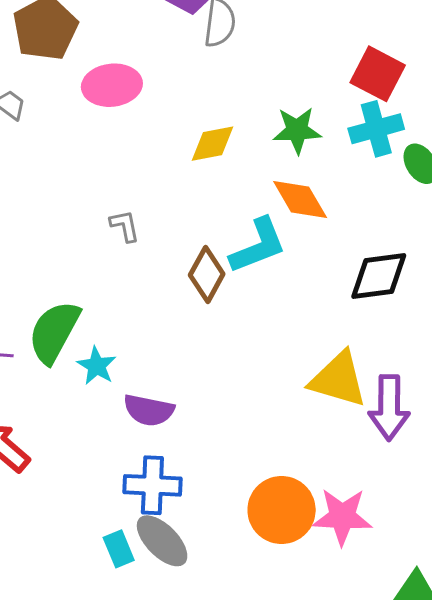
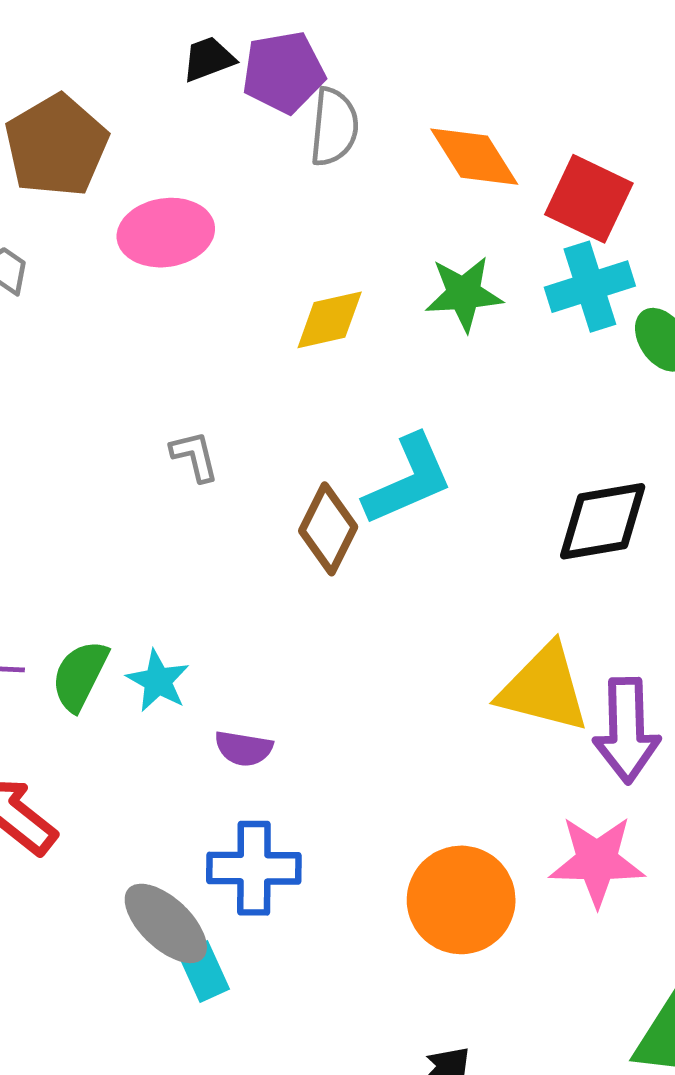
orange diamond: (300, 200) -> (474, 157), moved
green semicircle: (54, 332) -> (80, 676), moved, size x0.7
purple semicircle: (149, 410) -> (244, 748), size x0.7
pink star: (342, 517) -> (597, 861), moved
gray ellipse: (162, 541) -> (166, 923), moved

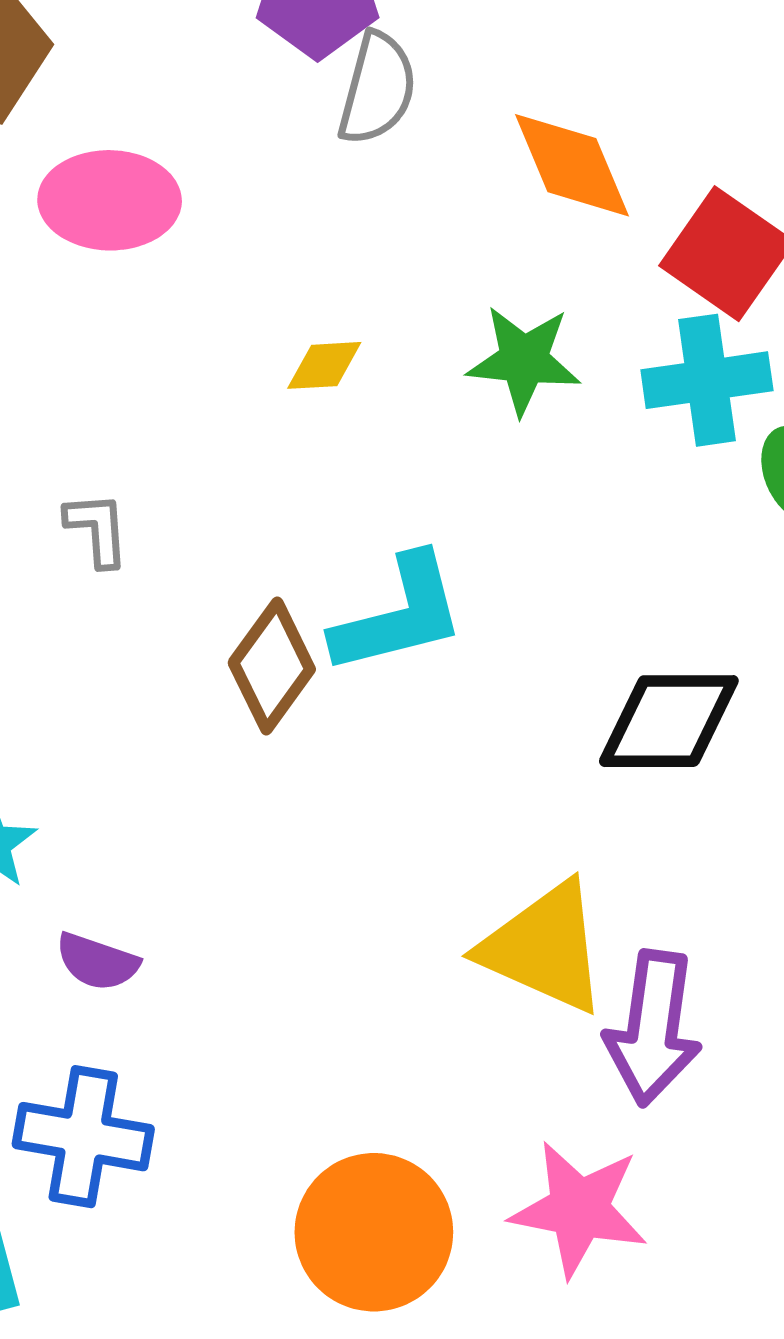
yellow diamond: (330, 320) -> (324, 365), size x0.7

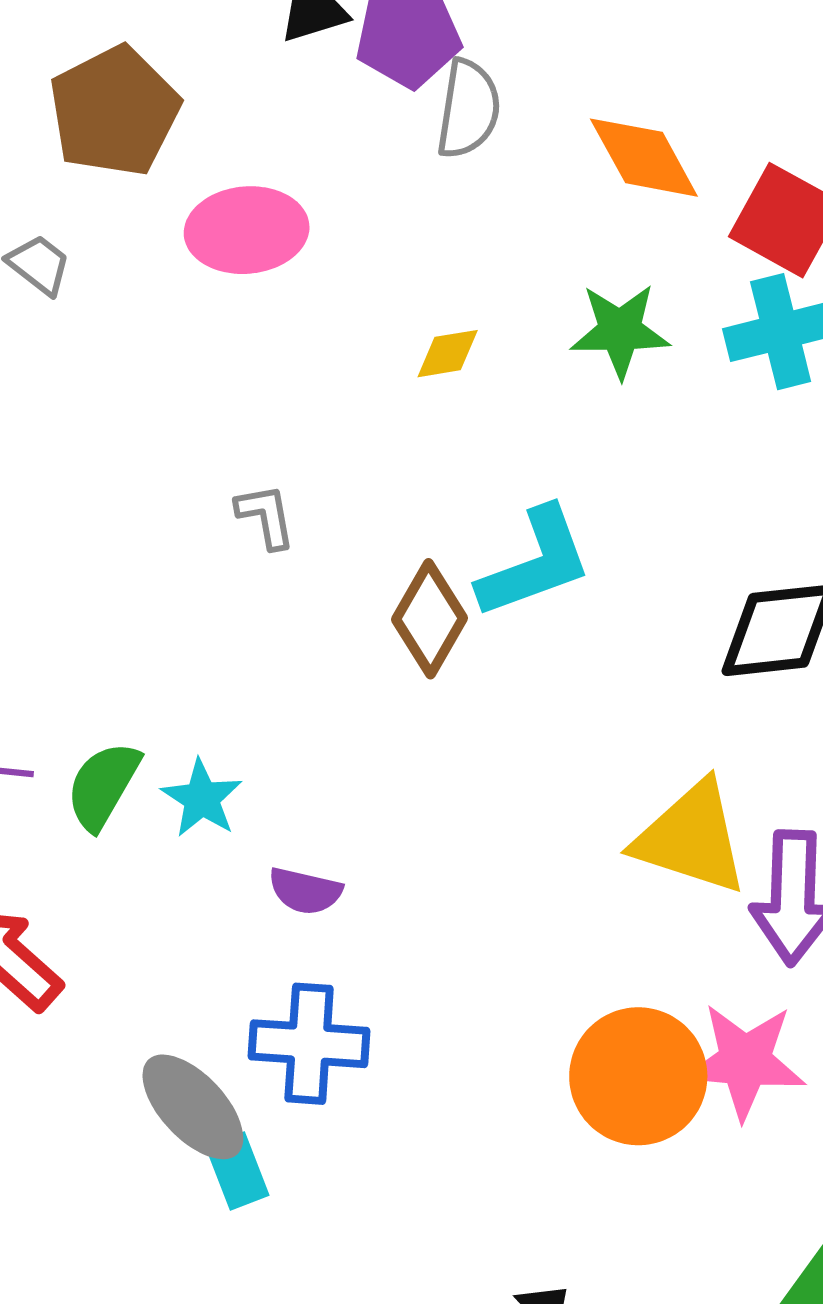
orange circle: (374, 1232) -> (638, 1076), moved

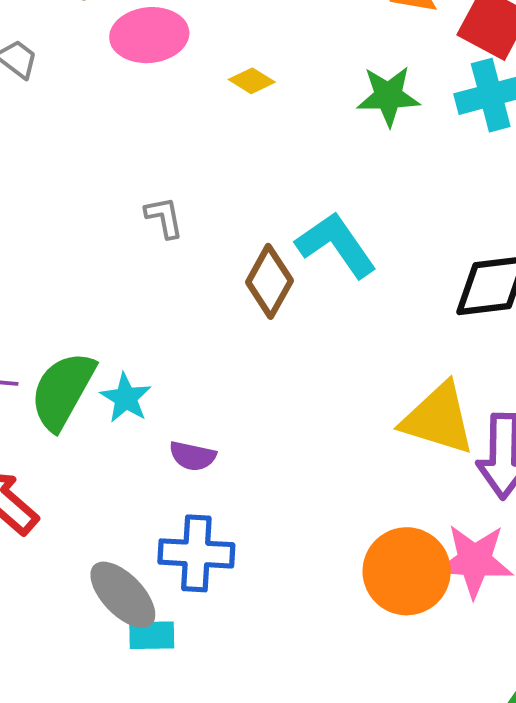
yellow diamond: (448, 354) -> (252, 81), moved, turned 42
cyan L-shape: (535, 563) -> (336, 245), turned -104
green semicircle: (103, 786) -> (63, 391), size x1.4
cyan rectangle: (237, 1171) -> (152, 635), turned -69

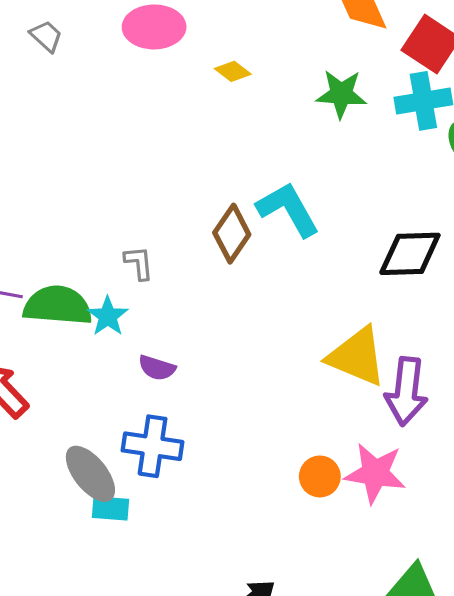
gray L-shape: (164, 217) -> (139, 263), moved
green semicircle: (63, 391) -> (58, 306), turned 60
orange circle: (407, 571) -> (320, 476), size x0.6

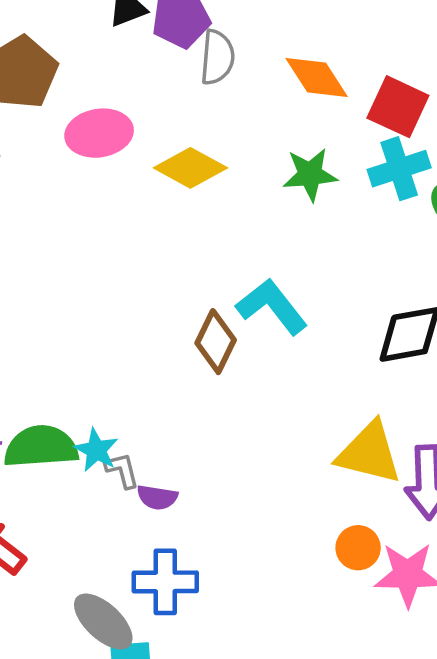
yellow diamond: (233, 71) -> (190, 168), size x1.8
gray L-shape: (139, 263) -> (122, 470), moved
orange circle: (320, 476) -> (358, 548), moved

